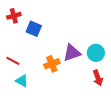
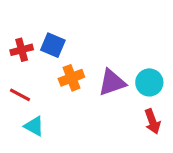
red cross: (14, 16) -> (22, 50), moved
orange cross: (52, 64) -> (71, 78), moved

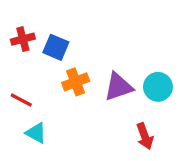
red cross: (22, 50) -> (23, 39), moved
red arrow: (152, 121) -> (145, 136), moved

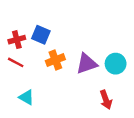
red cross: (23, 39) -> (17, 40), moved
red line: (21, 100) -> (16, 62), moved

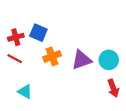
red arrow: (106, 100) -> (113, 88), moved

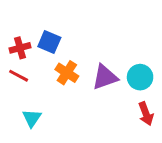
orange cross: (52, 56) -> (67, 73), turned -36
cyan triangle: (25, 92) -> (32, 118), turned 35

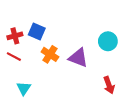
purple triangle: (105, 77) -> (78, 58), turned 40
cyan circle: (140, 77) -> (108, 41), moved

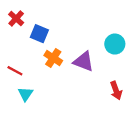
red cross: (15, 36) -> (16, 18), moved, turned -32
red line: (14, 57) -> (15, 71), moved

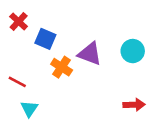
purple triangle: (83, 61) -> (90, 54), moved
red arrow: (116, 90) -> (134, 105), turned -72

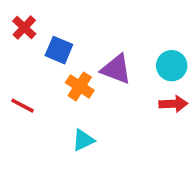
red arrow: (134, 105) -> (173, 104), moved
cyan triangle: (29, 109) -> (83, 140), moved, turned 30

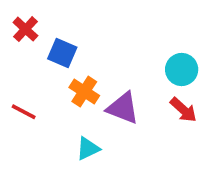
purple triangle: (116, 69) -> (123, 108), moved
red arrow: (173, 104) -> (183, 110), turned 44

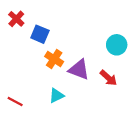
red arrow: (183, 110) -> (108, 78), moved
red line: (24, 112) -> (15, 101), moved

